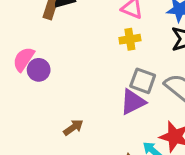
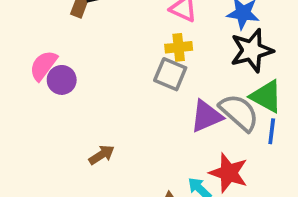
gray square: (143, 81) -> (170, 74), moved
purple triangle: (133, 102) -> (206, 116), moved

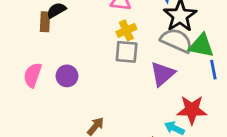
purple circle: (62, 80) -> (67, 76), moved
gray semicircle: (239, 112) -> (176, 41), moved

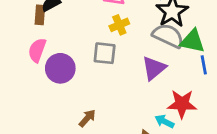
gray square: (127, 52) -> (105, 53), moved
pink semicircle: (33, 75) -> (37, 50), moved
purple circle: (67, 76) -> (60, 68), size x1.4

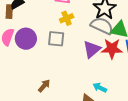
purple circle: (60, 68) -> (26, 39), moved
red star: (182, 104) -> (112, 49), moved

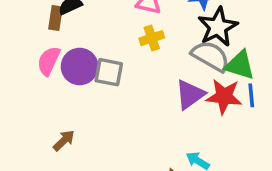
gray square: (56, 39) -> (109, 72), moved
brown arrow: (44, 86) -> (64, 140), moved

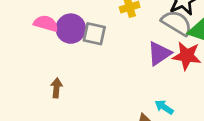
pink semicircle: (49, 61) -> (46, 23), turned 80
brown arrow: (64, 140) -> (56, 88), turned -42

